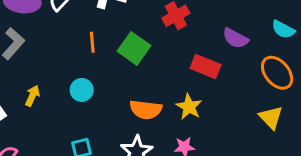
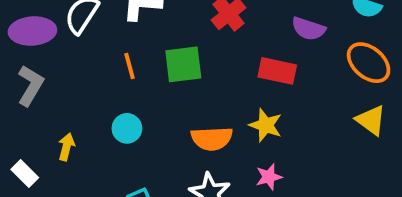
green square: (134, 48) -> (183, 64), turned -32

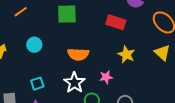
orange line: (129, 66) -> (21, 12), moved, turned 64
yellow star: (266, 125) -> (126, 54), moved

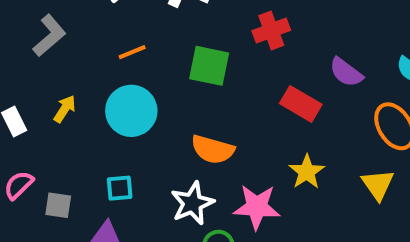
orange line: (21, 12) -> (132, 52), moved
cyan circle: (34, 45) -> (131, 111), size x1.6
pink star: (106, 77) -> (257, 207), size x1.6

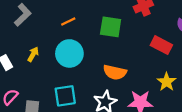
cyan square: (120, 188) -> (65, 96), size x1.5

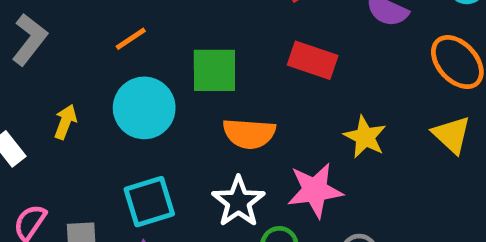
green square: (111, 27) -> (214, 70), moved
red rectangle: (161, 45) -> (313, 60), moved

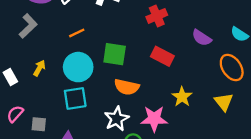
cyan square: (149, 202) -> (75, 98), moved

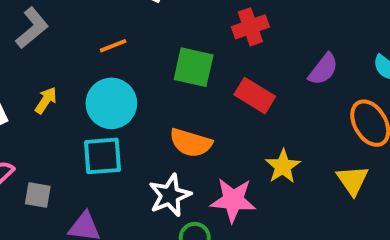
purple semicircle: (202, 38) -> (323, 69), turned -90
green square: (115, 54) -> (194, 67), moved

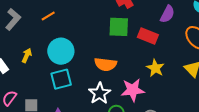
orange line: (113, 46) -> (48, 16), moved
green square: (194, 67) -> (119, 27), moved
red rectangle: (255, 96) -> (148, 36), moved

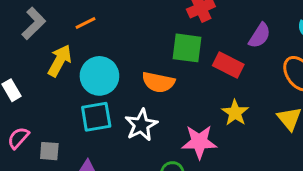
yellow arrow: (27, 56) -> (60, 61), moved, size x1.5
orange semicircle: (106, 64) -> (158, 82), moved
white star: (100, 93) -> (141, 125), moved

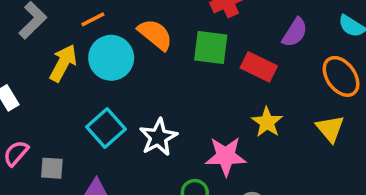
cyan circle: (99, 76) -> (111, 58), moved
orange semicircle: (158, 82) -> (155, 35), moved, turned -152
cyan square: (96, 117) -> (106, 128), turned -32

